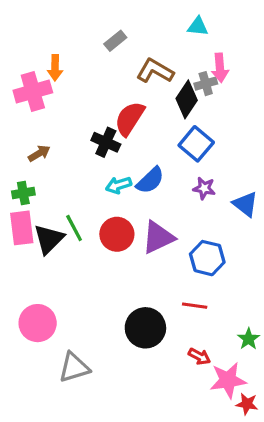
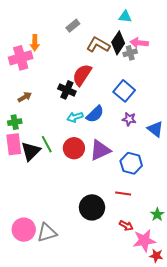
pink arrow: (220, 68) -> (139, 43), turned 102
black diamond: (187, 99) -> (118, 43), moved
pink circle: (38, 323) -> (24, 230), moved

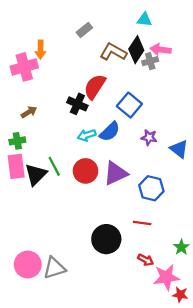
blue square: (124, 91) -> (129, 105), moved

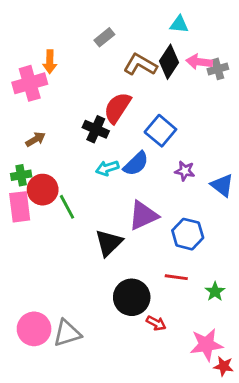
gray cross: (150, 61) -> (218, 69), moved
red circle: (86, 171) -> (43, 190), moved
black triangle: (36, 174) -> (109, 243), moved
green star: (181, 247) -> (215, 292), moved
red arrow: (146, 260) -> (156, 323), moved

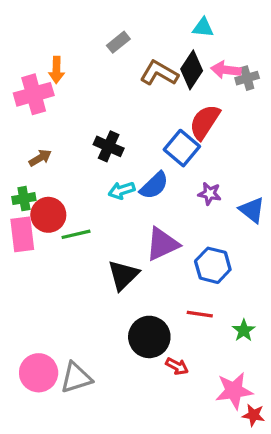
red semicircle: (117, 108) -> (205, 122), moved
green line: (67, 207) -> (76, 234), turned -75

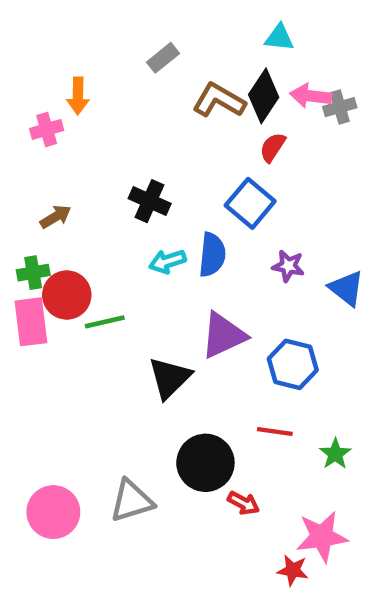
pink cross: (34, 94) -> (47, 129), size x0.6
red semicircle: (205, 122) -> (273, 147), moved, size x0.6
blue semicircle: (154, 186) -> (212, 255), turned -40
gray triangle: (76, 378) -> (132, 501), moved
red star: (254, 415) -> (293, 570), moved

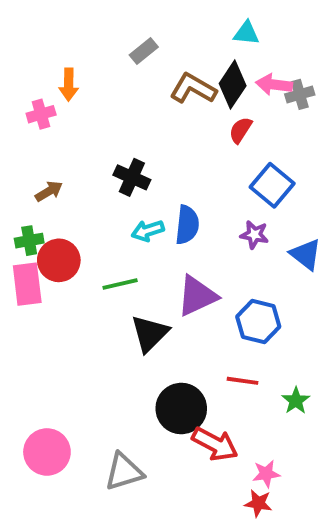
blue square: (250, 203) -> (272, 185), moved
green line: (105, 322) -> (120, 284), moved
gray triangle: (132, 501) -> (124, 472), moved
red arrow: (244, 503) -> (215, 444), size x1.6
pink star: (322, 537) -> (266, 474), moved, size x0.6

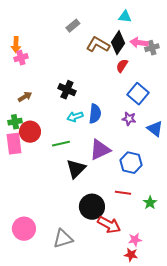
orange arrow: (69, 85) -> (16, 45), moved

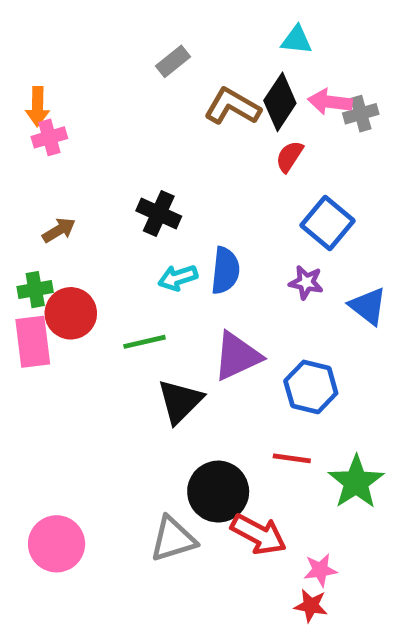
green star: (150, 203) -> (356, 482), size x1.6
gray triangle: (63, 239) -> (173, 539), moved

